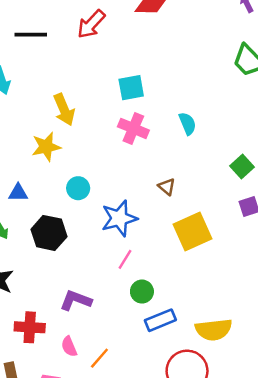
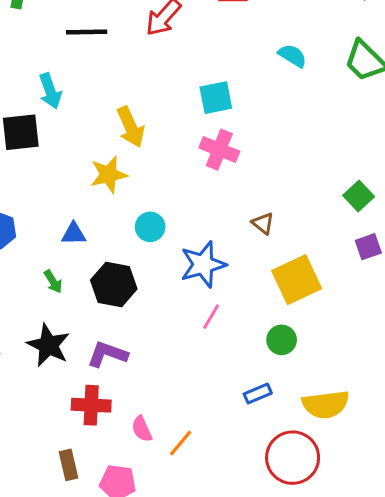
cyan semicircle: (187, 124) -> (292, 56), moved, turned -35
green circle: (142, 292) -> (282, 340), moved
purple L-shape: (76, 300) -> (107, 354), moved
blue rectangle: (160, 320) -> (258, 394), size x0.7

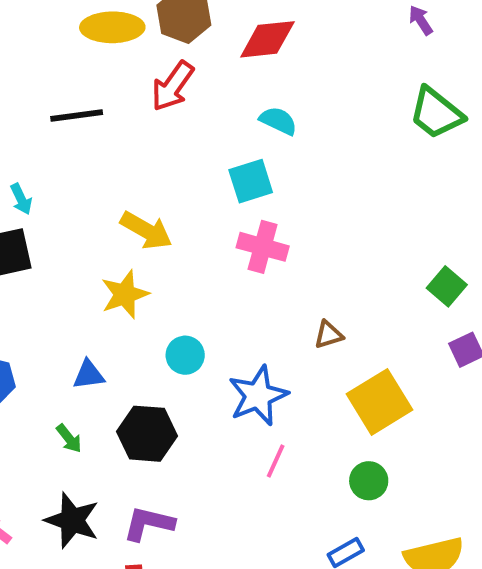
cyan semicircle: (292, 56) -> (278, 121), moved
cyan arrow: (50, 91) -> (21, 199), moved, size x0.7
yellow arrow: (131, 127) -> (146, 230), turned -30
brown triangle: (263, 223) -> (329, 335), turned -50

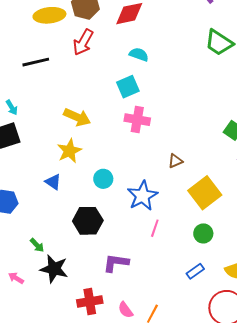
blue triangle: (89, 375) -> (53, 182), moved, turned 48
green arrow: (69, 438) -> (37, 245), moved
purple L-shape: (149, 524) -> (116, 263), moved

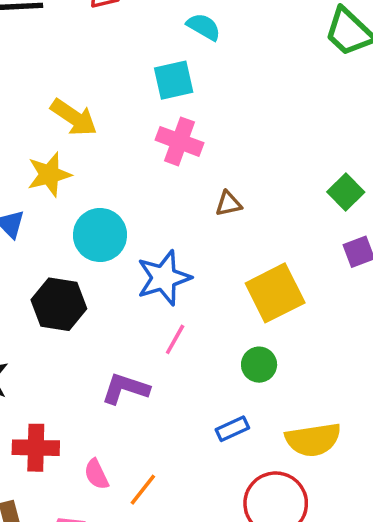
brown triangle: (175, 161) -> (228, 204), moved
cyan circle: (103, 179) -> (100, 235), size x1.5
purple L-shape: (116, 263) -> (125, 389), moved

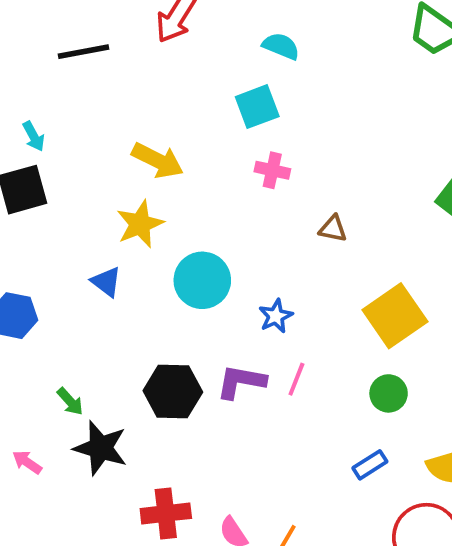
pink cross: (180, 141) -> (272, 170), size x0.7
brown triangle: (228, 204) -> (333, 229), turned 32
blue star: (164, 278) -> (276, 316), size x0.6
black hexagon: (59, 304) -> (173, 391), moved
purple L-shape: (125, 389) -> (241, 382), moved

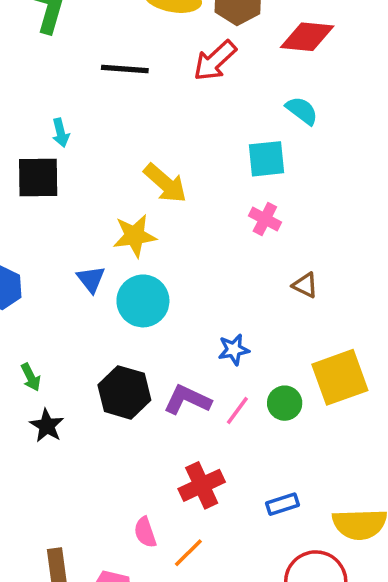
cyan circle: (202, 280) -> (143, 301), moved
green circle: (389, 393) -> (285, 403), moved
black star: (100, 448) -> (47, 426), size x0.7
red cross: (166, 513) -> (202, 485), moved, turned -33

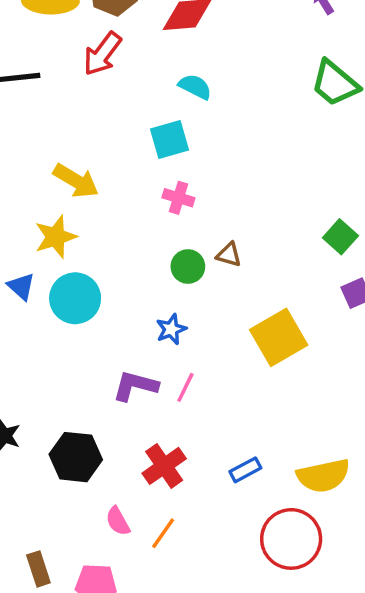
black hexagon: (124, 392) -> (76, 457), moved
green circle: (285, 403) -> (188, 267), moved

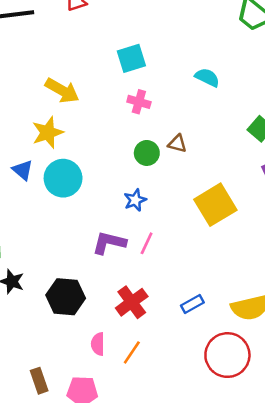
cyan semicircle: (195, 87) -> (207, 77), moved
pink semicircle: (118, 521) -> (98, 344), turned 30

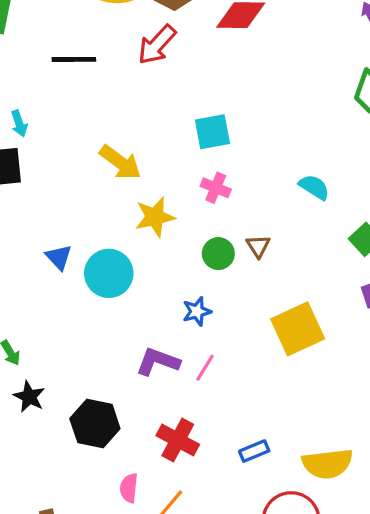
cyan semicircle: (207, 77) -> (314, 187), moved
yellow star: (48, 133) -> (155, 217), moved
brown triangle: (177, 144) -> (258, 246), turned 36
red cross: (132, 302) -> (178, 440), turned -32

